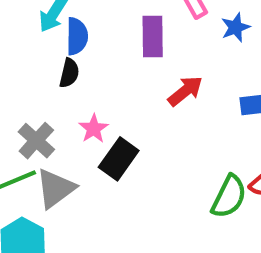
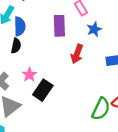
blue star: (236, 27) -> (94, 29), moved
red arrow: (185, 91) -> (77, 54), turned 150

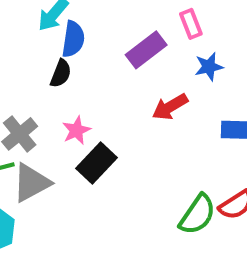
purple rectangle: (59, 26) -> (146, 50), turned 45
red arrow: (77, 54) -> (170, 107), turned 30

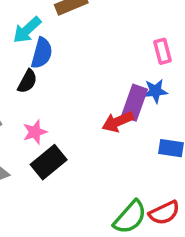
pink rectangle: (191, 24) -> (162, 51), moved
purple rectangle: (146, 50) -> (134, 103), moved, turned -40

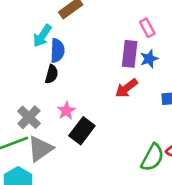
purple rectangle: (134, 103) -> (130, 54), moved

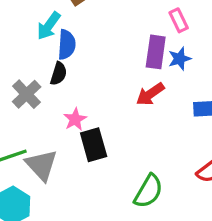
gray cross: (29, 117) -> (27, 94), moved
black rectangle: (82, 131) -> (94, 145), turned -55
gray triangle: (40, 149) -> (41, 165), turned -40
green semicircle: (153, 157) -> (148, 191), moved

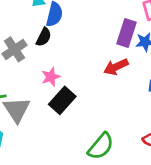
black rectangle: (94, 145) -> (62, 100), turned 48

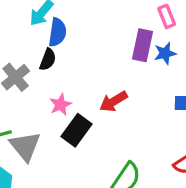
red arrow: (116, 67) -> (113, 101), moved

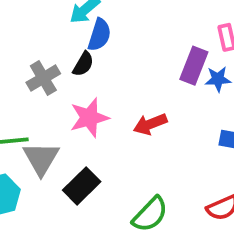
pink star: (60, 105) -> (89, 118), size x1.5
black rectangle: (77, 130) -> (82, 186), moved

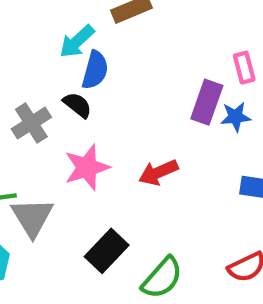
black semicircle: (83, 64) -> (77, 105), turned -80
black rectangle: (82, 186) -> (107, 251), moved

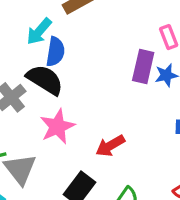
black semicircle: (77, 105) -> (45, 80), size x1.6
red arrow: (158, 172) -> (110, 146), moved

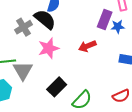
red arrow: (110, 146) -> (87, 46), moved

